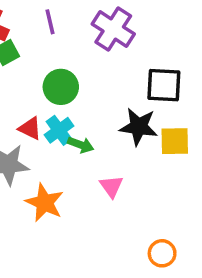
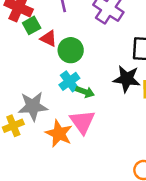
red triangle: (30, 128) -> (48, 38), moved
pink triangle: (111, 186) -> (82, 122), moved, size x1.5

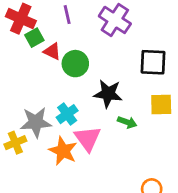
black star: (127, 79) -> (108, 94), moved
cyan cross: (69, 81) -> (67, 114), moved
green arrow: (85, 92) -> (127, 122), moved

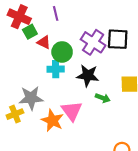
purple cross: (115, 20) -> (93, 42), moved
black square: (153, 62) -> (118, 39), moved
cyan cross: (67, 114) -> (56, 69), moved, turned 35

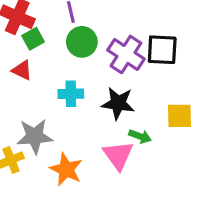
red triangle: (44, 42) -> (22, 70), moved
green circle: (62, 52) -> (82, 42), moved
pink triangle: (72, 111) -> (118, 155), moved

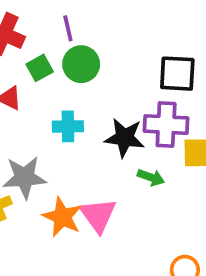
green square: (33, 39) -> (40, 68), moved
purple cross: (126, 54) -> (166, 125), moved, turned -30
pink triangle: (118, 155) -> (98, 215), moved

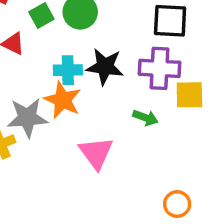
black star: (125, 138) -> (105, 67), moved
orange star: (62, 217) -> (63, 100), moved

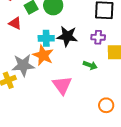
purple cross: (160, 68) -> (98, 37), size x0.6
orange circle: (177, 204) -> (106, 105), moved

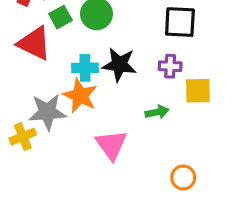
red triangle: (15, 23) -> (34, 43), size x1.6
green arrow: (90, 65) -> (157, 112), turned -32

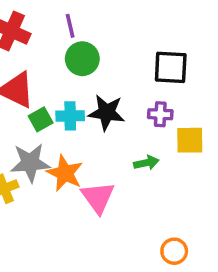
green square: (60, 17) -> (41, 119), moved
orange star: (80, 96) -> (65, 173), moved
orange circle: (183, 177) -> (174, 251), moved

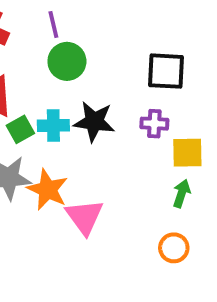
green arrow: (146, 163) -> (182, 193), moved, turned -60
orange circle: (174, 251) -> (174, 248), moved

